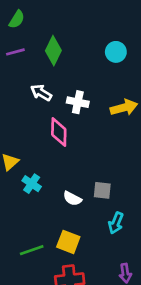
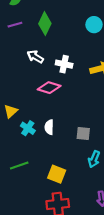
pink diamond: (59, 132) -> (49, 88), turned -75
white semicircle: (72, 199) -> (49, 127), moved, turned 64
green line: (32, 250) -> (19, 166), moved

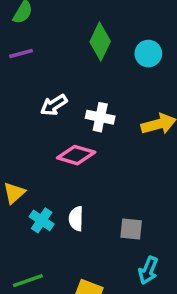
green diamond: (45, 24) -> (100, 41), moved
white arrow: (35, 57) -> (54, 105), turned -63

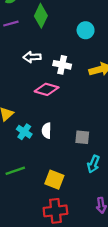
green diamond: (100, 41) -> (41, 16), moved
cyan circle: (148, 54) -> (86, 30), moved
white arrow: (54, 105) -> (32, 57), turned 30

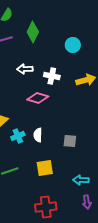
cyan cross: (24, 132) -> (18, 136), turned 32
cyan arrow: (93, 164) -> (81, 180), moved, turned 70
yellow square: (54, 180) -> (45, 168), moved, turned -30

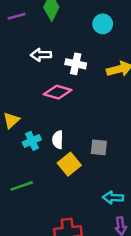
yellow square: (45, 168) -> (69, 164), moved, turned -30

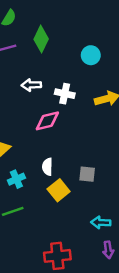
pink diamond: (58, 92) -> (47, 121), turned -30
cyan cross: (32, 141) -> (16, 179), moved

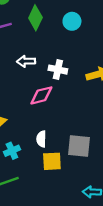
cyan circle: (91, 55) -> (72, 21), moved
gray square: (87, 174) -> (79, 146), size x1.5
yellow square: (59, 190) -> (52, 161), turned 36

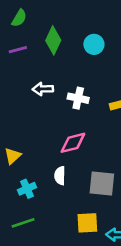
pink diamond: (41, 95) -> (73, 143), moved
yellow square: (52, 161) -> (87, 223), moved

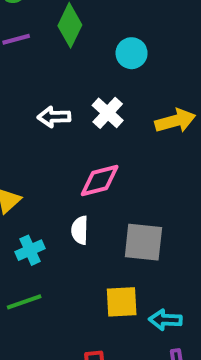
cyan circle: (94, 44) -> (132, 53), moved
white arrow: (43, 89) -> (54, 117), moved
white cross: (78, 98) -> (108, 113), turned 30

